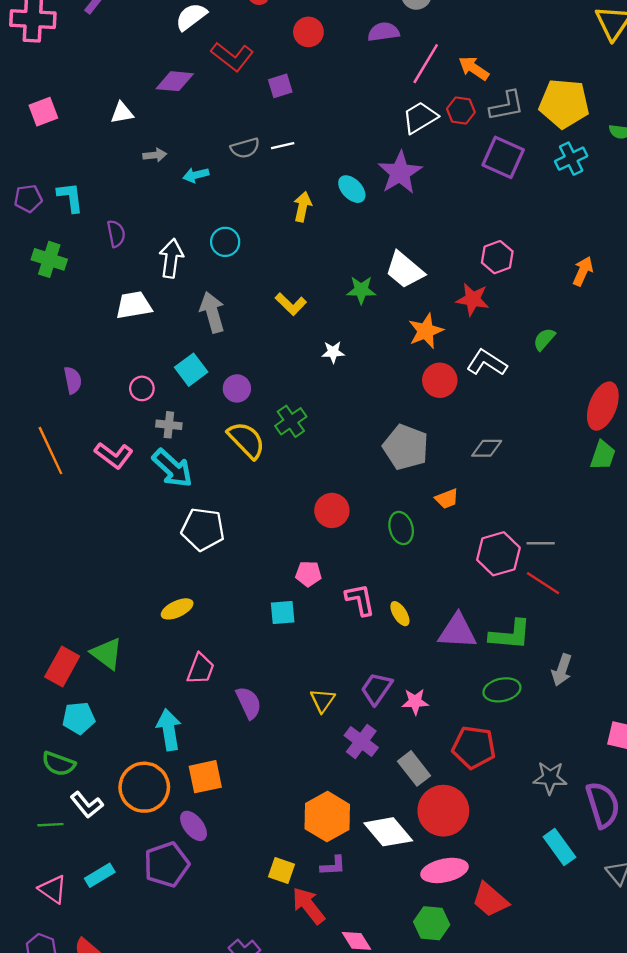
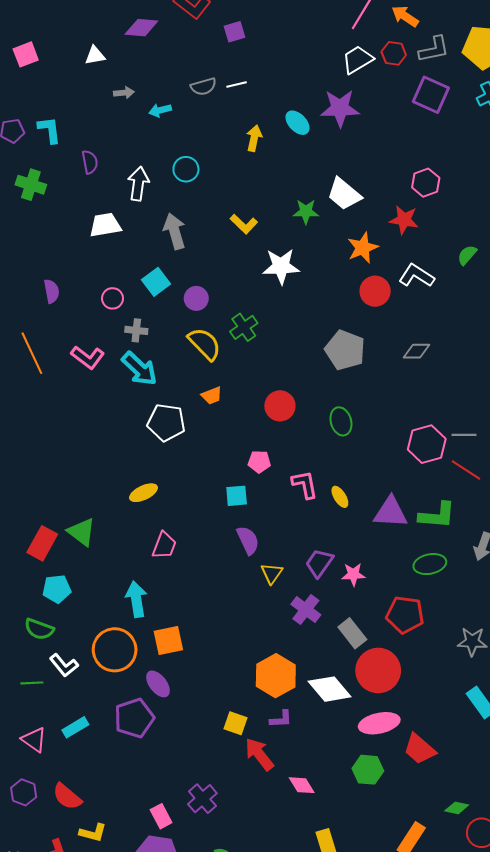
purple star: (400, 173) -> (340, 108), turned 30
white star: (333, 352) -> (281, 266), size x1.8
orange trapezoid: (447, 499) -> (212, 396), moved
purple semicircle: (249, 703) -> (248, 540), moved

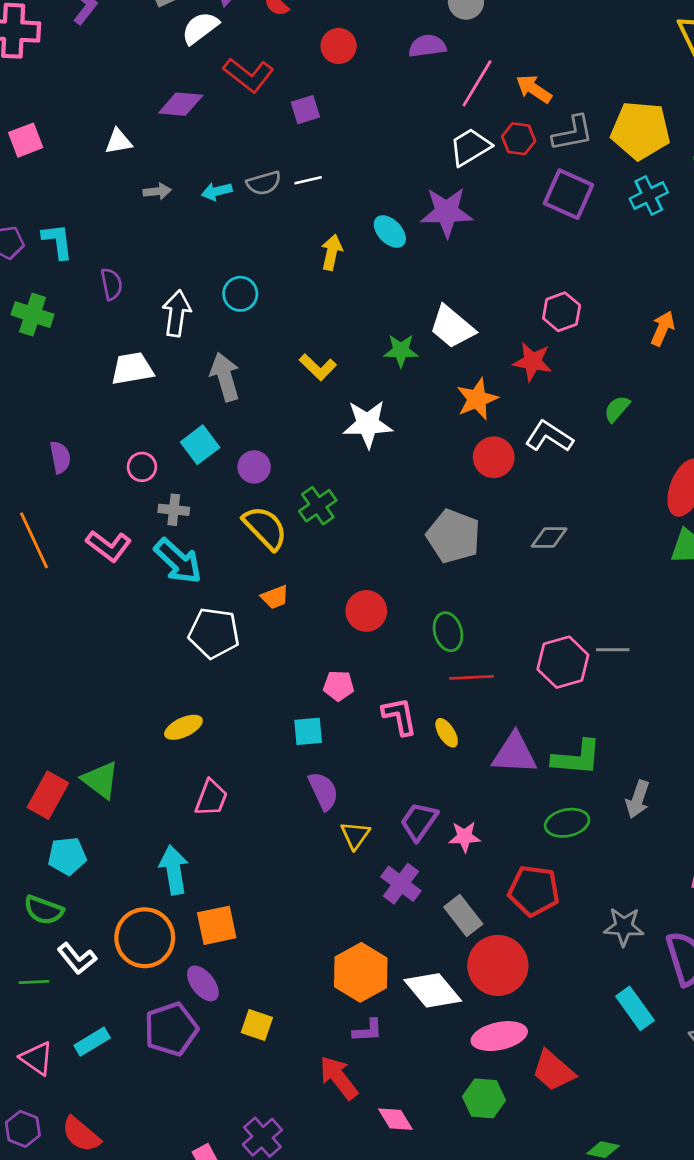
cyan arrow: (160, 110) -> (217, 191), moved
red line: (466, 470) -> (472, 677), moved, turned -36
yellow square: (236, 723) -> (257, 1025), moved

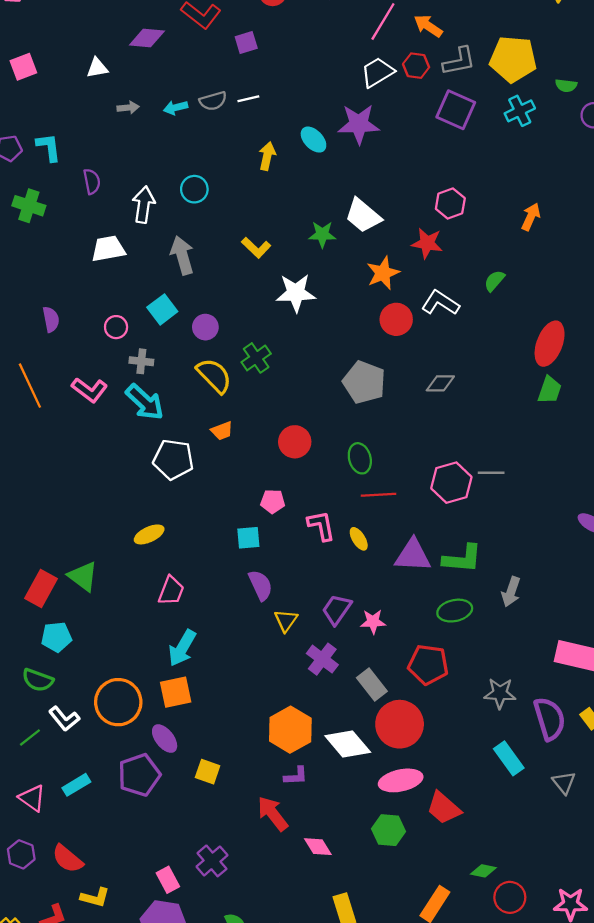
cyan arrow: (174, 870) -> (182, 648), moved, turned -141
green line: (34, 982) -> (30, 737), turned -35

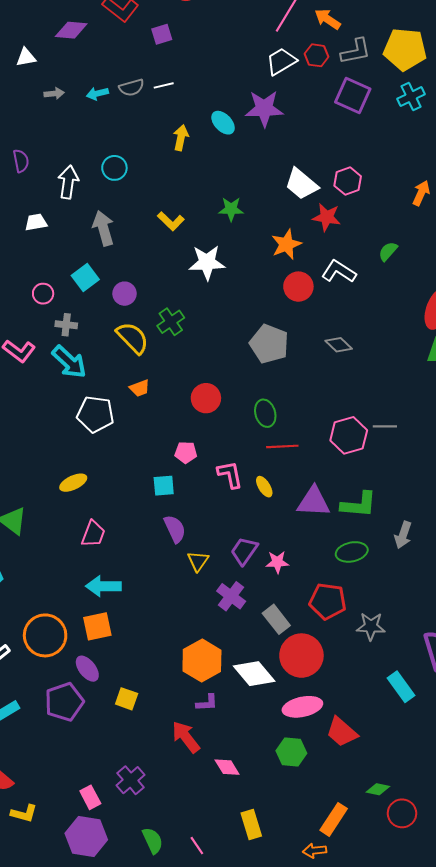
white trapezoid: (363, 216) -> (301, 184), moved
white trapezoid: (108, 249) -> (36, 222), size x0.7
gray diamond: (440, 383) -> (339, 345), turned 44
cyan arrow: (182, 648) -> (103, 586), turned 60
gray star: (500, 693) -> (371, 626), moved

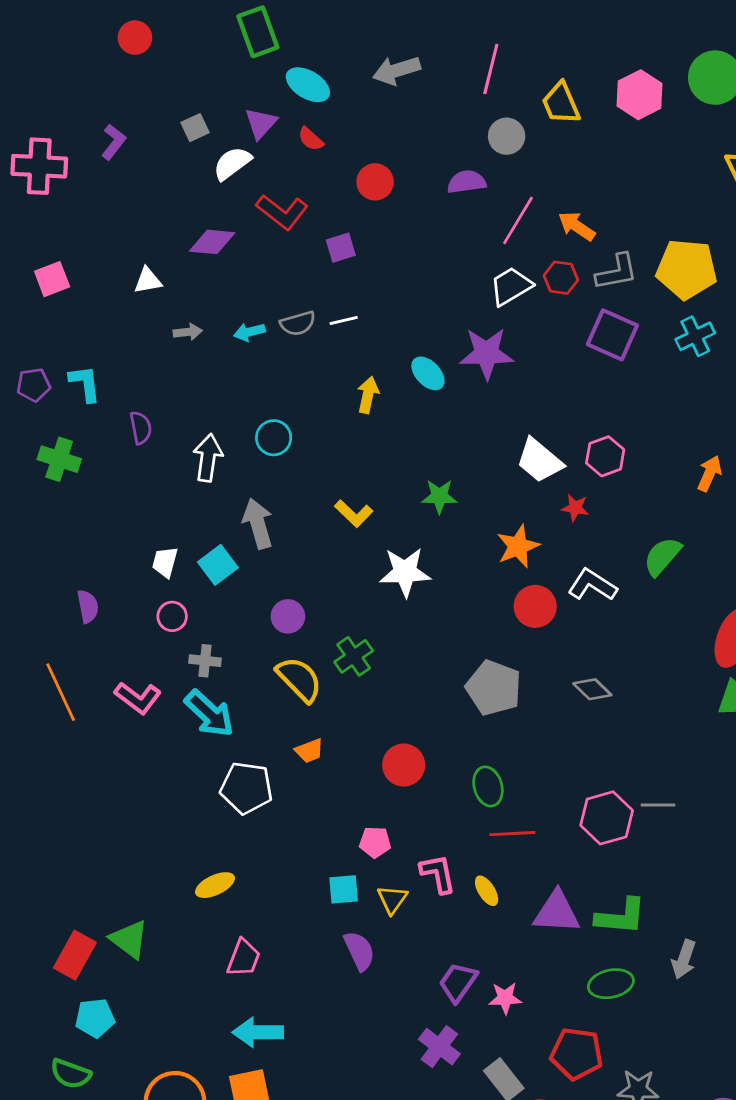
red star: (327, 217) -> (575, 508), size x0.7
white trapezoid: (36, 222) -> (165, 562), moved, turned -65
green semicircle: (388, 251) -> (662, 556), size x1.4
cyan square: (85, 278) -> (218, 565), moved
yellow triangle: (198, 561) -> (392, 899), moved

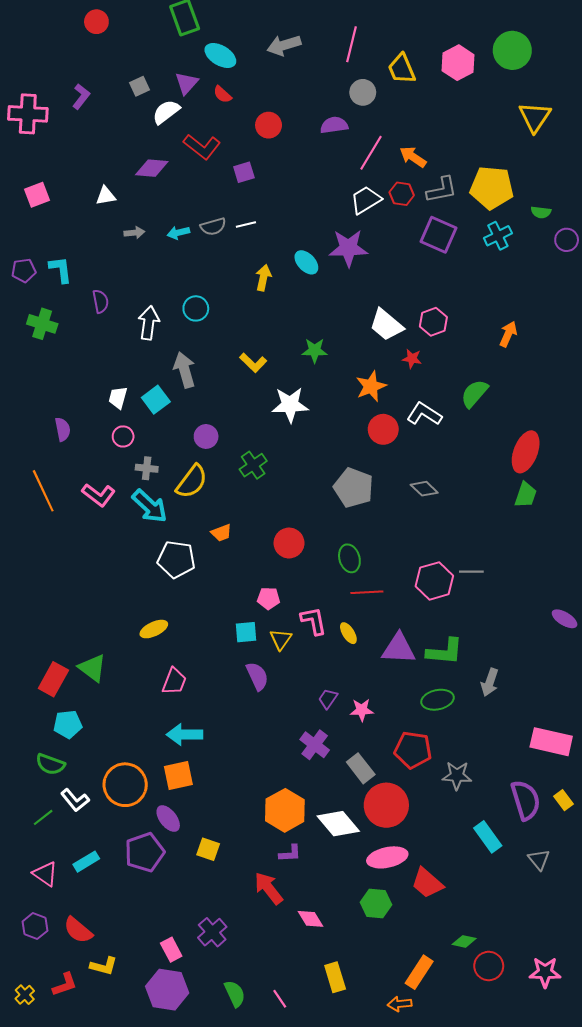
yellow semicircle: (299, 679) -> (192, 482), moved, turned 81
purple trapezoid: (458, 982) -> (328, 699), size x0.7

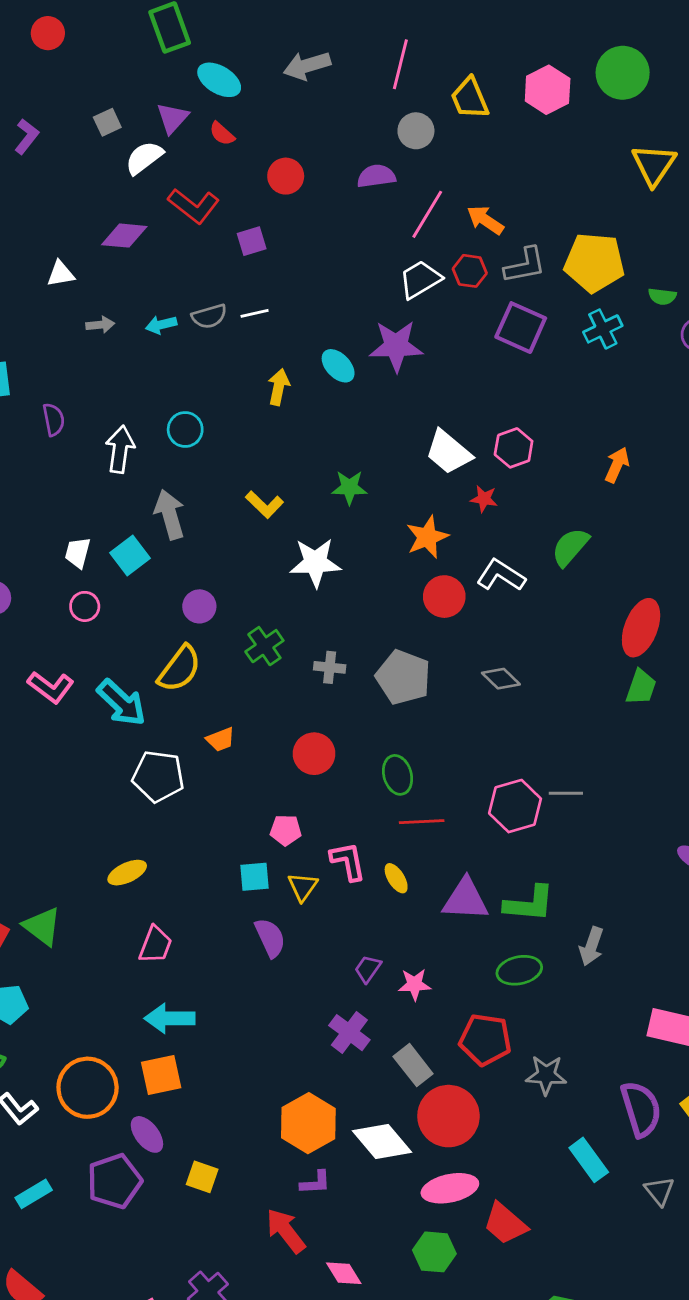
gray cross: (147, 468) -> (330, 667), moved

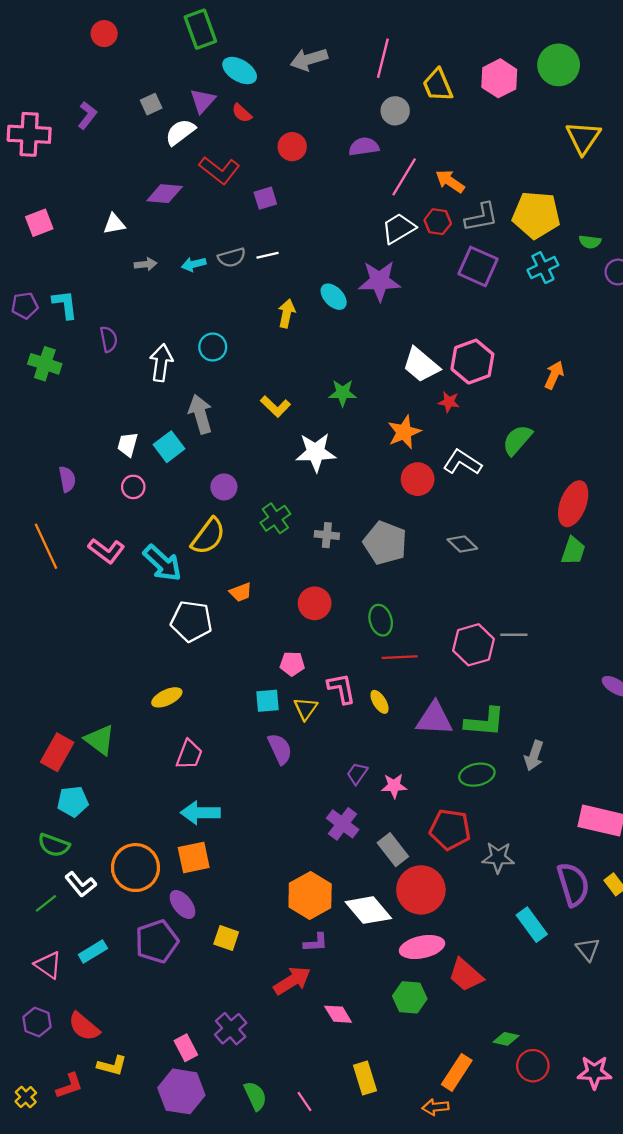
pink hexagon: (514, 448) -> (472, 362), size x1.4
red arrow: (286, 1231) -> (292, 981), turned 96

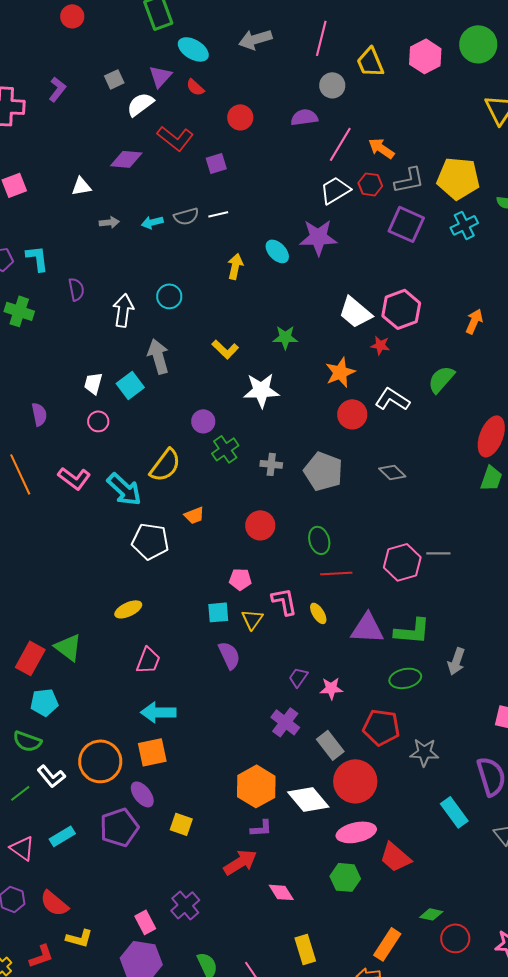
purple circle: (224, 487) -> (203, 421), moved

